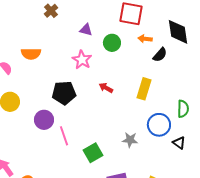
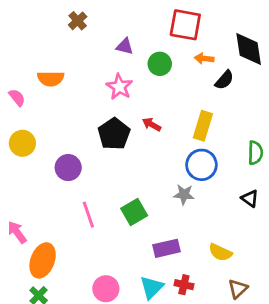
black pentagon: (64, 93) -> (114, 134), moved, turned -30
blue circle: (159, 125) -> (201, 165), moved
pink line: (64, 136) -> (88, 215), moved

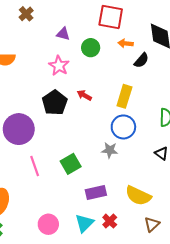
purple circle: (68, 168) -> (19, 129), size x1.5
yellow semicircle: (220, 252) -> (138, 196), size x1.4
red cross: (184, 285) -> (110, 221), turned 32

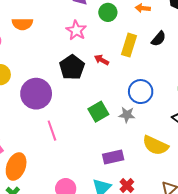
black semicircle: (141, 60) -> (159, 39), moved
yellow rectangle: (124, 96) -> (129, 45), moved
green square: (71, 164) -> (98, 112), moved
yellow semicircle: (138, 196) -> (155, 145), moved

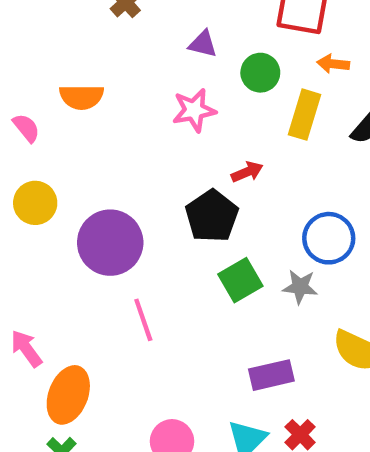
pink star: (76, 30) -> (194, 110), turned 30
yellow rectangle: (129, 45) -> (304, 115), moved
red arrow: (102, 60) -> (247, 172), turned 128
black pentagon: (72, 67) -> (212, 216), moved

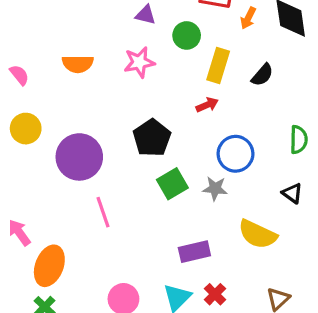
orange arrow: (333, 64) -> (248, 18), moved, turned -70
orange semicircle: (82, 97) -> (78, 64), moved
red arrow: (247, 172) -> (207, 105), moved

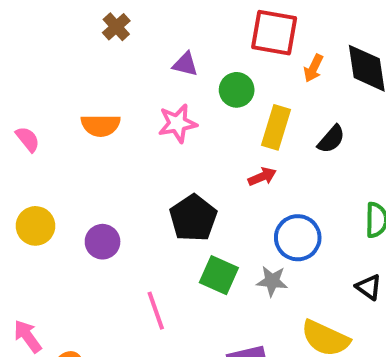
yellow circle: (26, 129) -> (35, 226), moved
purple circle: (79, 157) -> (103, 242), size x0.6
green square: (172, 184) -> (219, 275), turned -36
pink line: (103, 212) -> (156, 311), moved

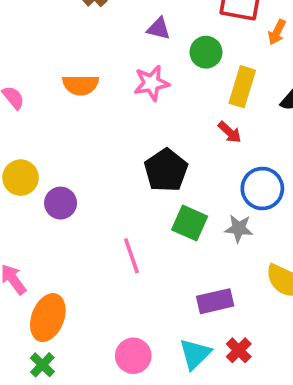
red arrow: (262, 177) -> (230, 132), turned 65
purple circle: (103, 242) -> (61, 203), moved

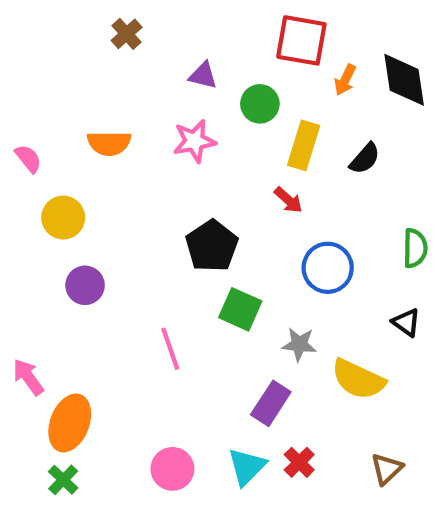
yellow circle: (21, 178) -> (63, 218), moved
gray star: (239, 228) -> (299, 344), moved
purple rectangle: (215, 301) -> (271, 403), turned -44

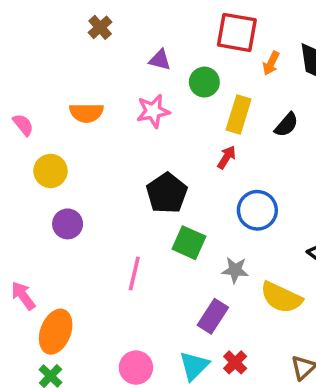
red arrow: (288, 200) -> (227, 157), turned -100
pink line: (170, 349) -> (134, 274), turned 32

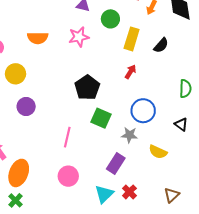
red arrow: (227, 157) -> (130, 72), moved
blue circle: (257, 210) -> (143, 111), moved
yellow semicircle: (281, 297) -> (158, 152), size x0.7
pink circle: (136, 368) -> (68, 176), moved

